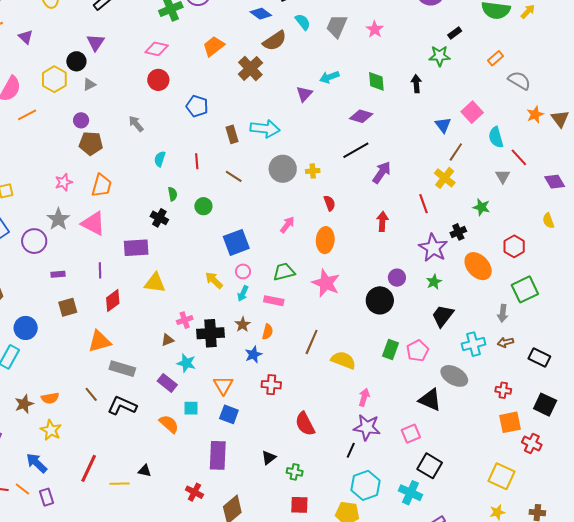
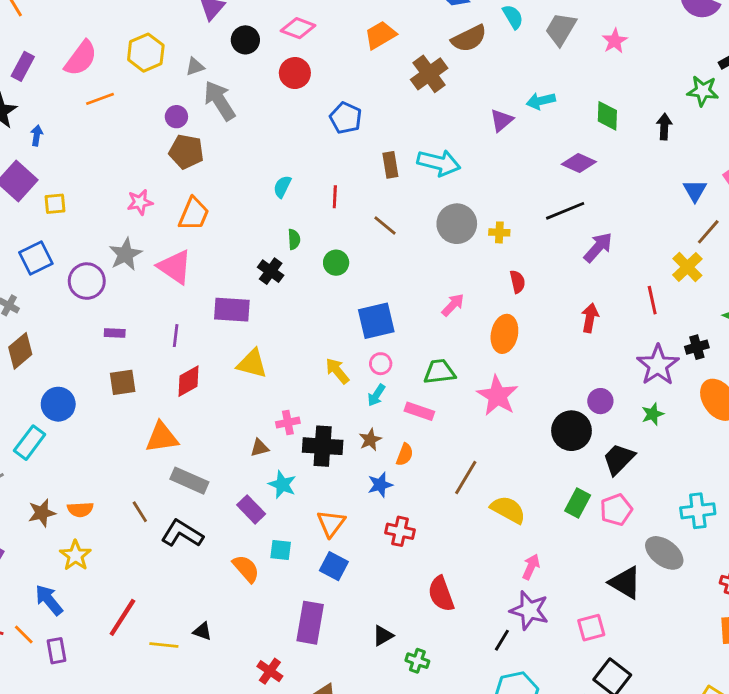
black circle: (76, 61) -> (245, 40), moved
gray arrow: (136, 124) -> (220, 101), moved, size x1.6
black trapezoid: (443, 316) -> (619, 459), moved

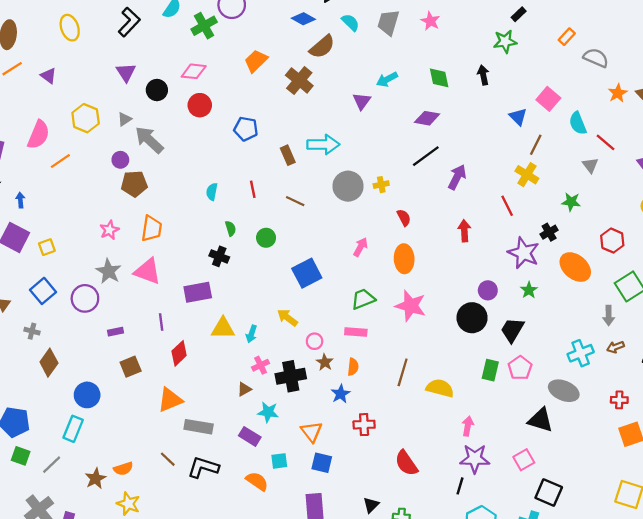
pink circle: (381, 364) -> (315, 341), moved
cyan arrow: (376, 395) -> (251, 334), moved

